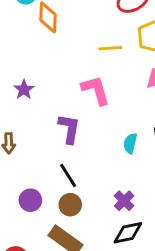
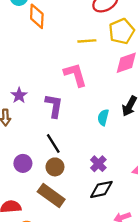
purple star: (24, 89) -> (19, 95), moved

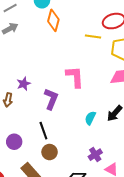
yellow line: (87, 41) -> (93, 36), moved
purple cross: (98, 164) -> (95, 155), moved
brown circle: (55, 167) -> (50, 152), moved

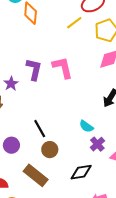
yellow line: (93, 36) -> (74, 23), turned -35
purple L-shape: (51, 99) -> (34, 69), moved
cyan semicircle: (90, 118) -> (86, 126), moved, turned -72

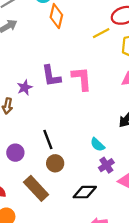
purple L-shape: (34, 69) -> (51, 76), turned 150

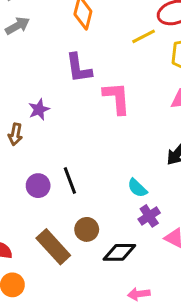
purple L-shape: (51, 76) -> (79, 68), moved
purple circle: (15, 153) -> (38, 186), moved
brown circle: (55, 163) -> (87, 229), moved

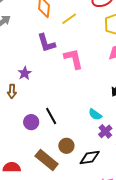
yellow line: (144, 36) -> (69, 19), moved

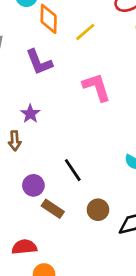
purple L-shape: (46, 43) -> (39, 62), moved
purple circle: (31, 122) -> (33, 185), moved
brown rectangle: (47, 160) -> (53, 209), moved, size x0.7

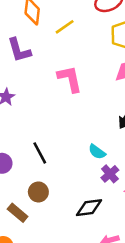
brown rectangle: (53, 209) -> (18, 213), moved
brown circle: (98, 210) -> (38, 192), moved

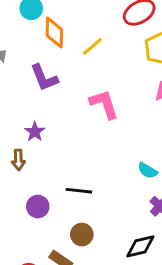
cyan semicircle: (97, 152) -> (148, 171), moved
black line: (40, 153) -> (79, 191), turned -50

